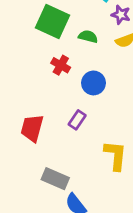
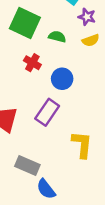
purple rectangle: (77, 120) -> (47, 112), size x1.5

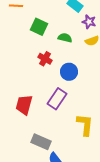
green square: (25, 23) -> (39, 27), size x0.7

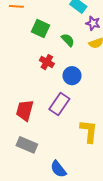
green semicircle: (65, 38) -> (68, 40), turned 32
gray rectangle: (41, 142) -> (27, 145), moved

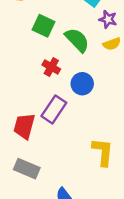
green semicircle: (68, 40) -> (77, 40), size x1.5
purple rectangle: (59, 104) -> (54, 109), moved

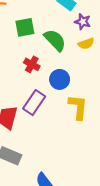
green square: (44, 26) -> (25, 27), turned -36
yellow L-shape: (103, 152) -> (78, 107), moved

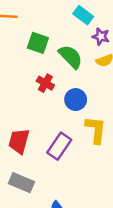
green square: (25, 27) -> (38, 43), turned 30
purple rectangle: (34, 103) -> (59, 146), moved

